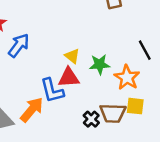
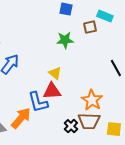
green star: (100, 64) -> (65, 40), moved
orange star: (127, 78) -> (92, 100), moved
yellow square: (135, 106) -> (114, 129), moved

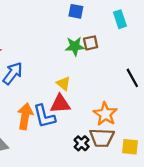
cyan rectangle: (105, 16) -> (120, 19), turned 49
brown square: (90, 27) -> (91, 43), moved
orange arrow: (21, 118) -> (25, 116), moved, turned -30

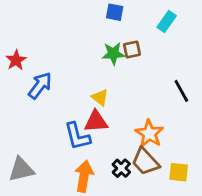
cyan rectangle: (120, 19) -> (167, 22), turned 54
orange arrow: (25, 116) -> (84, 176), moved
brown trapezoid: (102, 138) -> (145, 162), turned 45

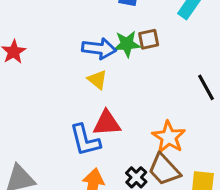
blue arrow: (40, 86) -> (99, 49), moved, turned 60
yellow triangle: (100, 98) -> (97, 80), moved

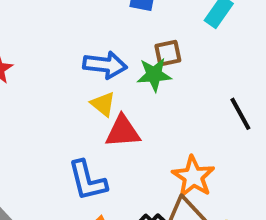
green star: (127, 44) -> (154, 75), moved
red triangle: (107, 123) -> (123, 132), moved

